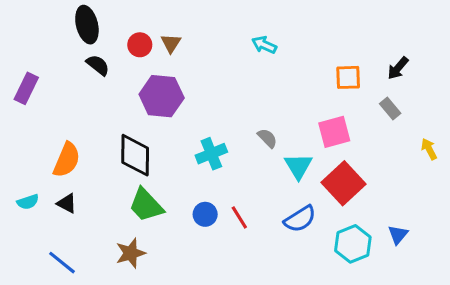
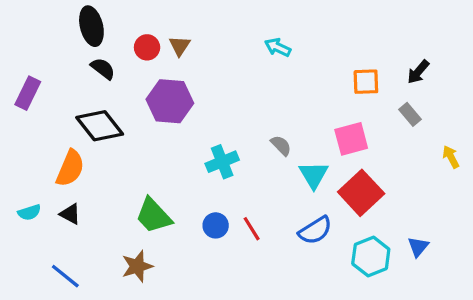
black diamond: (135, 155) -> (100, 126), moved, turned -39

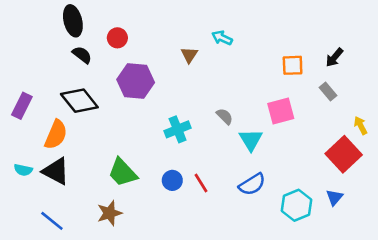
brown triangle: (180, 46) -> (189, 55), moved
purple rectangle: (28, 93) -> (22, 106), moved
red square: (361, 193) -> (344, 154), moved
cyan semicircle: (29, 212) -> (23, 170), turned 30
black triangle: (70, 214) -> (56, 171), size x1.6

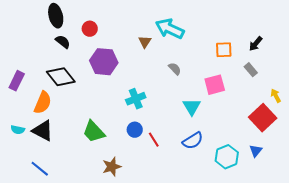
cyan arrow: (222, 38) -> (170, 29), size x1.8
gray semicircle: (225, 116) -> (175, 69), moved
blue circle: (172, 180) -> (135, 130), moved
brown star: (110, 213) -> (112, 167), moved

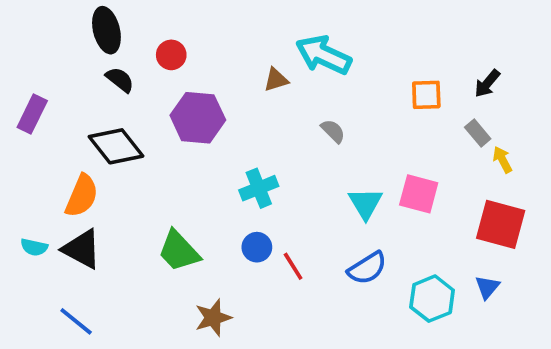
brown triangle: (145, 42) -> (276, 80), turned 40
purple rectangle: (17, 81) -> (32, 114), moved
pink square: (215, 85) -> (419, 194), moved, turned 30
yellow arrow: (276, 96) -> (502, 160), moved
red square: (263, 118) -> (501, 224), turned -32

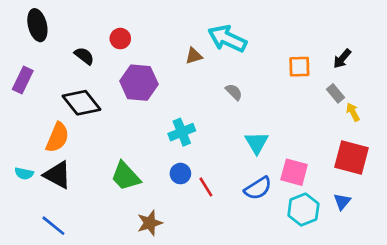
black ellipse: (106, 30) -> (37, 25), moved
pink square: (419, 194) -> (294, 172), moved

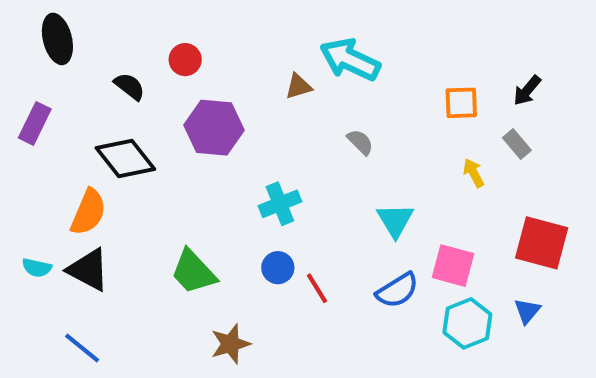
yellow arrow: (353, 112) -> (474, 173), moved

